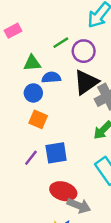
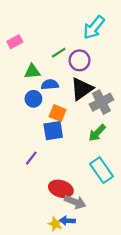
orange square: (38, 119) -> (58, 113), moved
blue square: (56, 153) -> (53, 131), moved

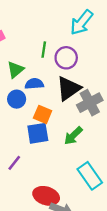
green line: (59, 53) -> (44, 50), turned -48
green triangle: (32, 71) -> (15, 70), turned -35
green arrow: (97, 133) -> (73, 136), moved

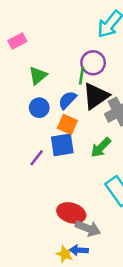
green line: (44, 50) -> (82, 76), moved
blue semicircle: (34, 84) -> (67, 100), moved, turned -42
purple line: (14, 163) -> (37, 158), moved

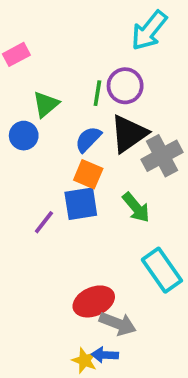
green line: (82, 76) -> (97, 93), moved
blue circle: (39, 108) -> (24, 136), moved
green arrow: (101, 147) -> (136, 207), turned -85
red ellipse: (71, 213) -> (94, 301), turned -40

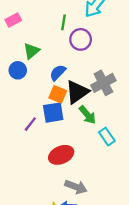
green line: (97, 93) -> (63, 22), moved
black triangle: (129, 134) -> (77, 92), moved
cyan rectangle: (162, 270) -> (107, 137), moved, size x0.7
red ellipse: (94, 301) -> (61, 155), moved

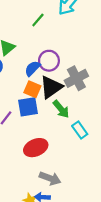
green line: (63, 22) -> (38, 20), turned 32
purple circle: (81, 39) -> (49, 61), moved

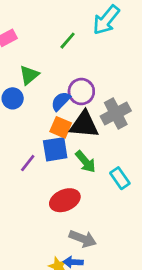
black triangle: (51, 87) -> (84, 125), turned 40
green arrow: (61, 109) -> (85, 162), moved

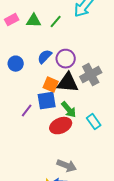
green triangle: (29, 75) -> (34, 21), moved, turned 42
blue semicircle: (61, 101) -> (45, 57), moved
red ellipse: (65, 200) -> (61, 126), moved

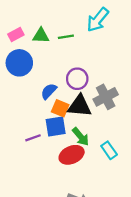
green line: (56, 22) -> (66, 37), turned 40
blue semicircle: (45, 57) -> (49, 91), moved
blue circle: (16, 64) -> (19, 63), moved, size x1.5
purple line: (27, 111) -> (33, 138), turned 32

